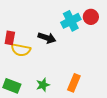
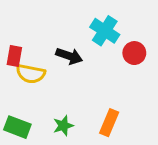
red circle: (91, 17) -> (134, 53), moved
cyan cross: (71, 21) -> (105, 31), turned -30

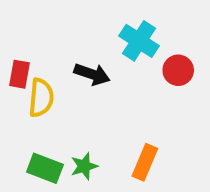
yellow semicircle: (31, 74) -> (41, 98), turned -96
green rectangle: (17, 127) -> (45, 168), moved

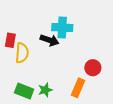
cyan cross: (139, 41) -> (62, 28), moved, turned -30
red circle: (178, 70) -> (93, 68), moved

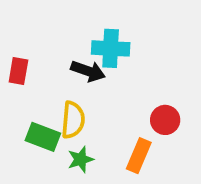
yellow semicircle: (22, 53) -> (73, 120), moved
green rectangle: (24, 91) -> (43, 137), moved

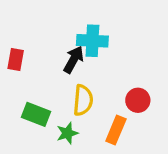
black arrow: (88, 71) -> (74, 60), turned -80
yellow semicircle: (73, 120) -> (83, 100), moved

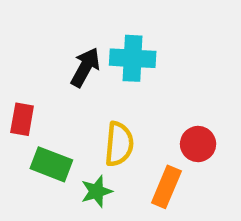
red rectangle: (16, 60) -> (22, 119), moved
black arrow: (74, 60) -> (85, 67), moved

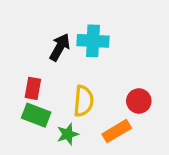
red rectangle: (22, 119) -> (33, 88), moved
orange rectangle: (166, 187) -> (117, 131), turned 36

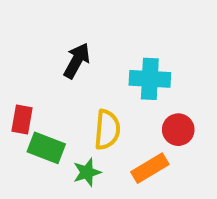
cyan cross: (93, 41) -> (150, 79), moved
red rectangle: (33, 88) -> (22, 119), moved

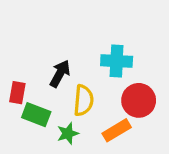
black arrow: (77, 61) -> (60, 74), moved
red circle: (178, 130) -> (139, 100), size x1.4

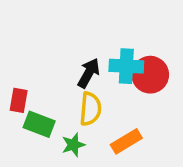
black arrow: (60, 74) -> (89, 73), moved
red circle: (139, 100) -> (150, 75), moved

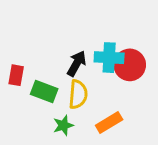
red rectangle: (19, 100) -> (16, 75), moved
green rectangle: (39, 124) -> (44, 91), moved

